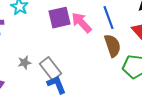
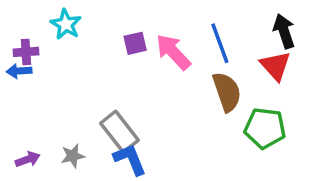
purple square: (60, 18) -> (135, 43), size x0.6
gray star: (24, 63) -> (73, 156), moved

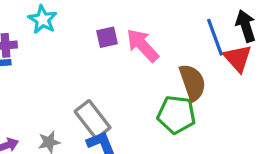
blue line: (220, 43) -> (215, 37), moved
green pentagon: (265, 128) -> (176, 115), moved

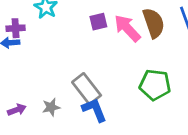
brown semicircle: (193, 82) -> (154, 23), moved

